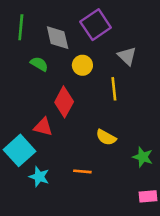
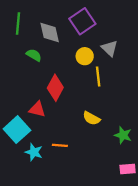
yellow circle: (82, 65) -> (85, 56), moved
orange line: (82, 171) -> (60, 145), moved

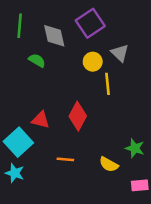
red diamond: (55, 88) -> (78, 116), moved
yellow semicircle: (91, 118) -> (109, 164), moved
cyan star: (34, 152) -> (15, 173), moved

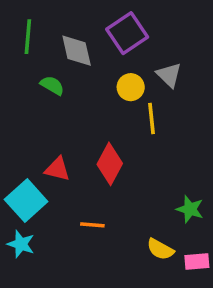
yellow semicircle: (109, 164) -> (160, 249), moved

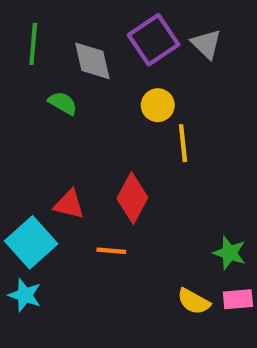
gray triangle: (169, 75) -> (206, 44), moved
orange line: (92, 225) -> (111, 251), moved
pink rectangle: (197, 261) -> (238, 299), moved

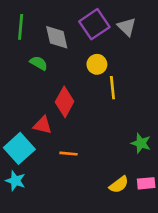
red diamond: (132, 198) -> (65, 102), moved
green star: (230, 253) -> (141, 143), moved
yellow semicircle: (194, 301) -> (119, 185), turned -66

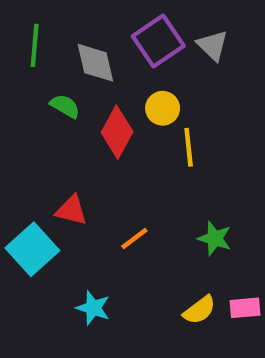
red diamond: (65, 102) -> (117, 132), moved
green star: (141, 143) -> (215, 238), moved
orange line: (68, 154) -> (134, 238), moved, turned -42
cyan star: (15, 181) -> (93, 308), moved

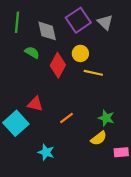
yellow line: (189, 147) -> (93, 73), turned -72
yellow semicircle: (199, 310) -> (99, 138), moved

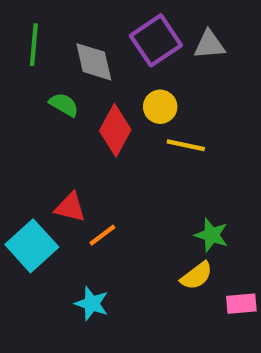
gray triangle: (105, 22) -> (209, 45), turned -49
orange line: (66, 118) -> (102, 235), moved

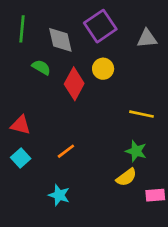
gray triangle: (209, 45) -> (147, 38), moved
yellow line: (186, 145) -> (142, 114), moved
red triangle: (70, 207) -> (21, 125), moved
cyan square: (32, 246) -> (21, 158), size x0.6

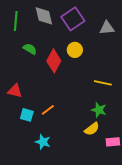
gray diamond: (60, 40) -> (44, 16), moved
cyan square: (21, 158) -> (27, 115), moved, turned -32

